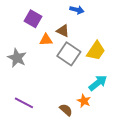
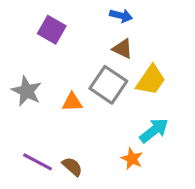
brown triangle: (63, 31) -> (123, 49), moved
orange triangle: (46, 40) -> (72, 102), moved
brown semicircle: (66, 110) -> (72, 167), moved

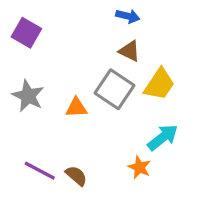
purple square: (52, 30) -> (26, 33), moved

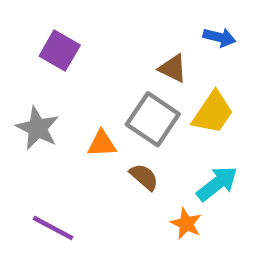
blue arrow: (128, 16) -> (219, 37), moved
purple square: (26, 33) -> (60, 51), moved
brown semicircle: (76, 176) -> (144, 177), moved

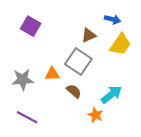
brown triangle: (173, 68) -> (89, 35), turned -49
yellow trapezoid: (213, 113) -> (121, 44), moved
gray star: (38, 128) -> (23, 80), moved, turned -30

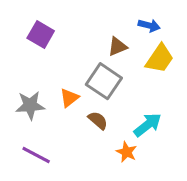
orange triangle: (52, 74) -> (69, 98), turned -35

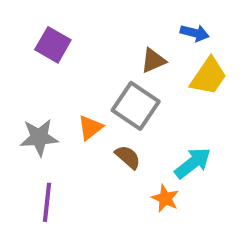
purple line: (36, 155) -> (47, 202), turned 68

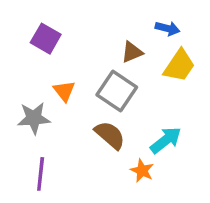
orange triangle: (90, 128) -> (64, 91), moved, turned -30
brown semicircle: (128, 157) -> (110, 135), size x1.4

